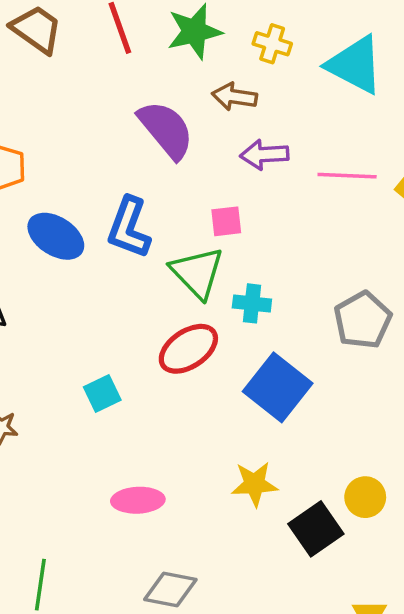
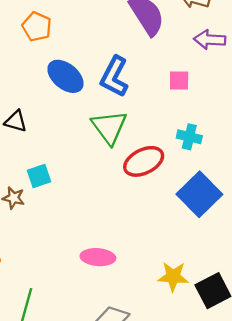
green triangle: (197, 273) -> (109, 127), moved
cyan square: (102, 394) -> (39, 176), moved
yellow star: (254, 484) -> (173, 277), moved

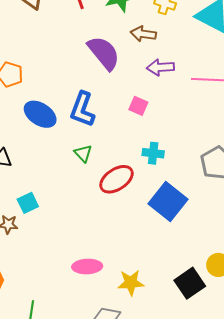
pink square: (179, 80) -> (138, 106), turned 30
green triangle: (109, 127) -> (83, 153), size x0.6
yellow star: (173, 277) -> (131, 283), moved

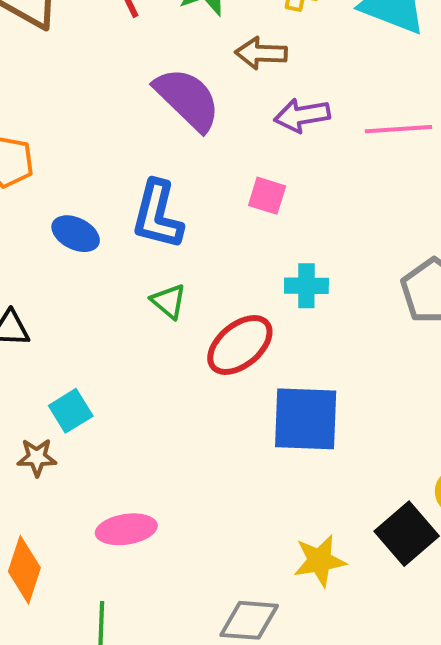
blue ellipse: (40, 114) -> (76, 234), size x0.7
blue square: (168, 202) -> (306, 419), moved, turned -30
pink ellipse: (87, 267) -> (126, 529), moved
yellow star: (131, 283) -> (320, 561), moved

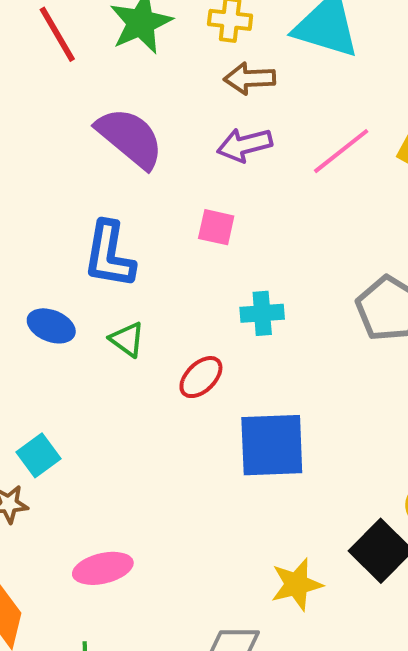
brown arrow: (261, 53) -> (250, 78), moved
pink line: (399, 129) -> (341, 151), turned -30
blue ellipse: (76, 234) -> (51, 326), moved
red ellipse: (240, 345) -> (201, 377), size x0.7

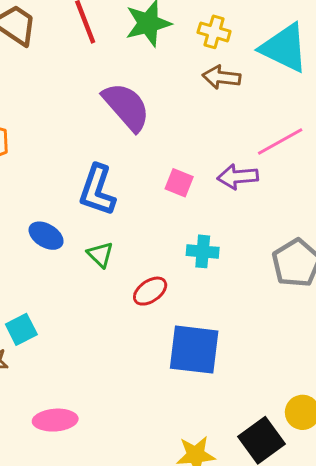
purple arrow: (245, 145) -> (238, 177), moved

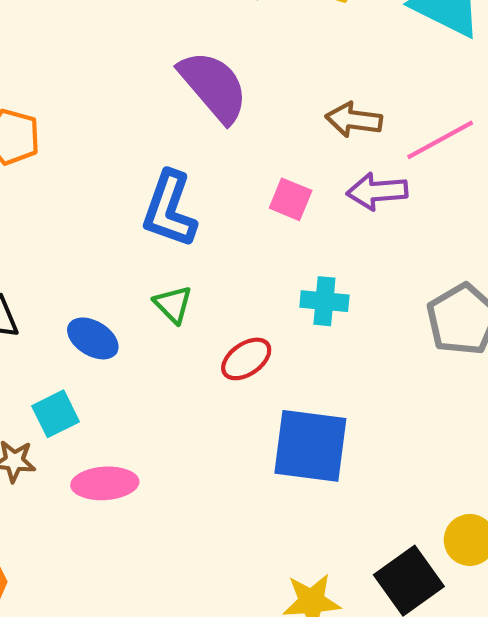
brown arrow: (221, 77) -> (354, 120), moved
blue ellipse: (46, 236) -> (93, 338), moved
pink ellipse: (55, 420) -> (105, 483), moved

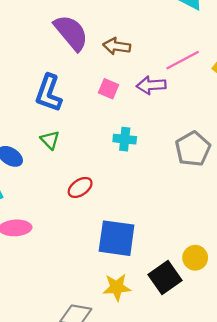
brown arrow: (354, 120) -> (117, 46), moved
red ellipse: (246, 359) -> (80, 187), moved
blue square: (310, 446) -> (117, 238), moved

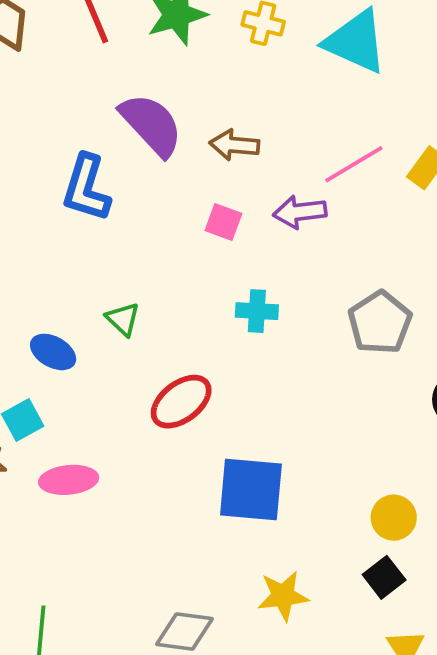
blue L-shape: (49, 93) -> (86, 188), moved
red ellipse: (80, 187) -> (181, 402), size x1.4
black square: (165, 277) -> (384, 577), moved, size x0.7
yellow star: (117, 287) -> (283, 596), moved

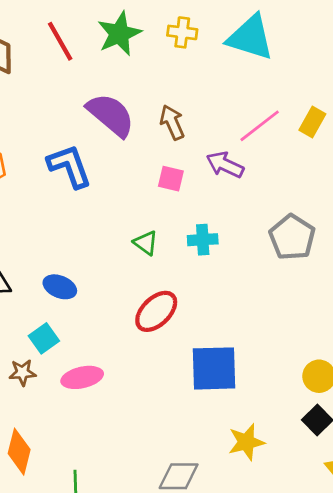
brown arrow: (234, 145) -> (172, 122), turned 68
blue L-shape: (86, 188) -> (69, 166), turned 150
purple arrow: (300, 212) -> (225, 165), turned 39
green triangle: (123, 319) -> (146, 243), moved

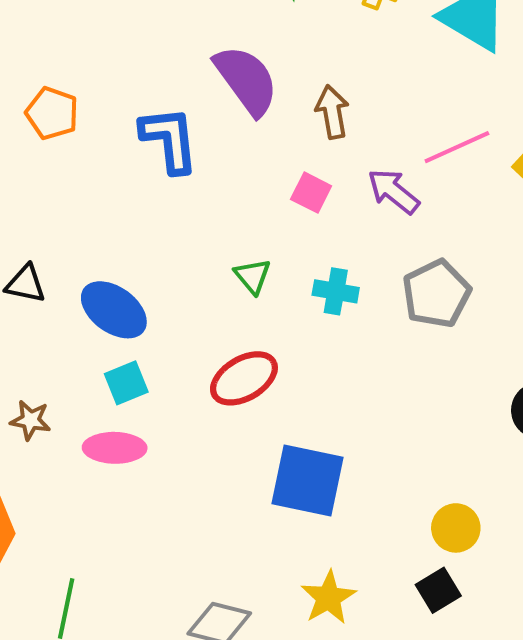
gray pentagon: (292, 237) -> (436, 294), moved
blue ellipse: (60, 287) -> (114, 310), size x1.4
cyan square: (44, 338) -> (126, 383), moved
yellow star: (246, 442) -> (329, 598), turned -30

